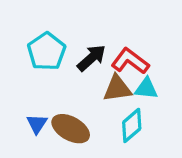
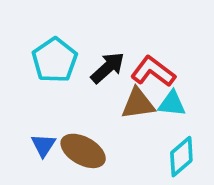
cyan diamond: (132, 125) -> (181, 157), moved

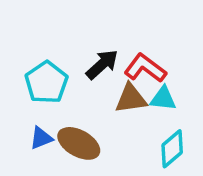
cyan pentagon: (55, 60) -> (46, 82), moved
blue triangle: (43, 145) -> (41, 138), turned 35

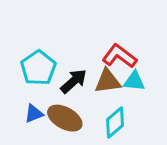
black arrow: (102, 64) -> (74, 81), moved
cyan diamond: (172, 149) -> (115, 123), moved

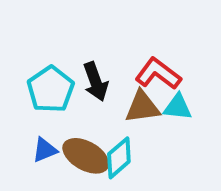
black arrow: (74, 81) -> (96, 82), moved, turned 112
cyan diamond: (115, 123) -> (119, 158), moved

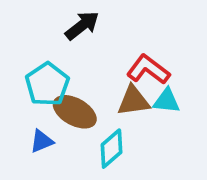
black arrow: (96, 82) -> (82, 26), moved, turned -108
brown ellipse: (86, 156) -> (75, 112), moved

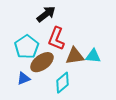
red L-shape: (148, 70) -> (56, 39), moved, turned -105
brown ellipse: (75, 112) -> (42, 62), turned -65

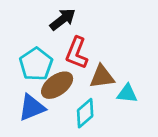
cyan triangle: (93, 56) -> (127, 94), moved
blue triangle: (24, 79) -> (32, 108), size x1.5

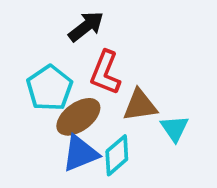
cyan triangle: (127, 94) -> (175, 128), turned 50
blue triangle: (32, 108) -> (80, 153), moved

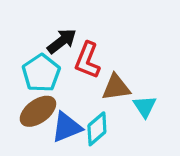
black arrow: (86, 26) -> (62, 41), moved
brown ellipse: (78, 117) -> (38, 111), moved

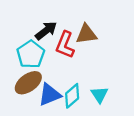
brown triangle: (116, 87) -> (86, 34), moved
cyan triangle: (145, 106) -> (99, 95), moved

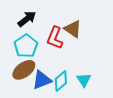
black arrow: (46, 31) -> (27, 19), moved
brown triangle: (86, 34) -> (73, 29), turned 42

